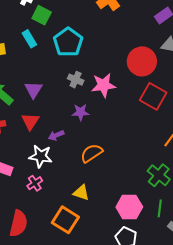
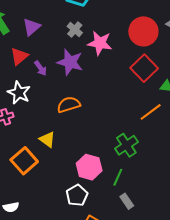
purple star: (81, 112) -> (70, 62), size x1.5
purple arrow: (56, 135) -> (41, 68), moved, turned -119

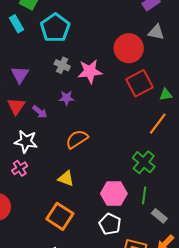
purple star: (70, 62) -> (67, 98), size x0.6
red square: (144, 68) -> (139, 83), turned 32
orange square: (24, 161) -> (60, 216), moved

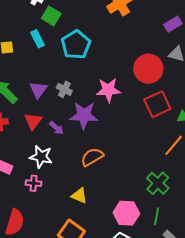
gray cross: (62, 65) -> (64, 89), moved
purple star: (67, 98) -> (84, 115), size x1.8
pink cross: (20, 168) -> (34, 183), turned 35

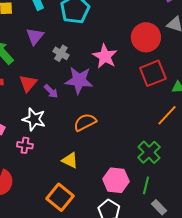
purple triangle: (38, 90) -> (35, 36), moved
pink star: (108, 90) -> (105, 56), turned 30

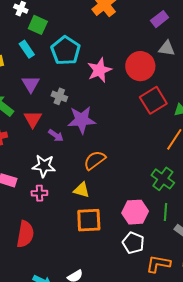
pink star: (105, 56) -> (99, 70), moved, turned 30
red triangle: (28, 83) -> (33, 119), moved
yellow triangle: (70, 160) -> (82, 190), moved
orange square: (60, 197) -> (89, 220), moved, turned -32

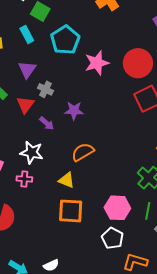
gray cross: (59, 96) -> (45, 89), moved
purple star: (82, 120) -> (74, 111), size x0.7

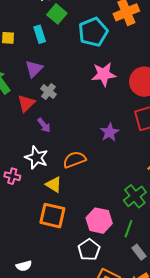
cyan pentagon: (65, 40) -> (93, 32), moved
purple star: (74, 111) -> (110, 132), moved, turned 30
white star: (32, 152) -> (36, 158), moved

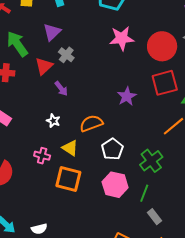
white star: (36, 158) -> (53, 121), size x0.6
pink cross: (12, 176) -> (42, 156), moved
white pentagon: (89, 250) -> (112, 149), moved

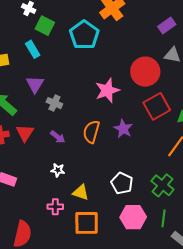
pink star: (122, 38) -> (107, 90), moved
red triangle: (44, 66) -> (25, 133), moved
orange semicircle: (91, 123) -> (91, 132), moved, turned -40

